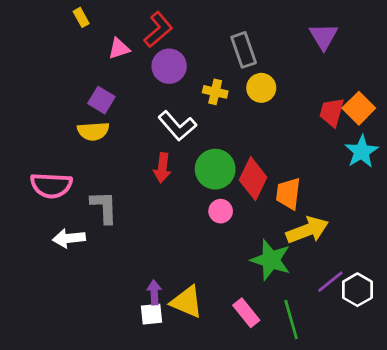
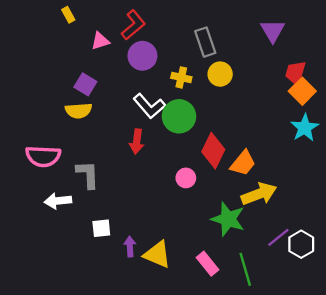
red trapezoid: (332, 112) -> (295, 73), moved
green circle: (215, 169) -> (179, 116), moved
orange trapezoid: (288, 194) -> (243, 163), turned -148
white square: (151, 314) -> (101, 228), moved

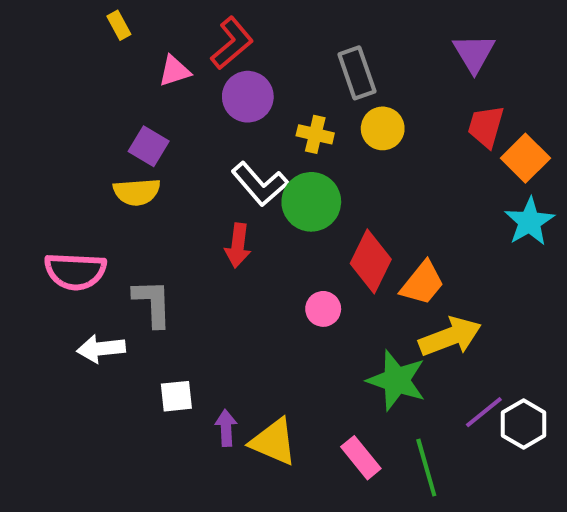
red trapezoid: (295, 73) -> (486, 126), moved

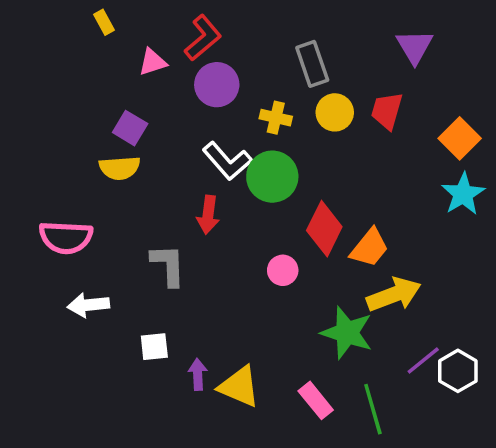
red trapezoid: (486, 126) -> (387, 111), moved
gray L-shape: (153, 303) -> (168, 265), moved

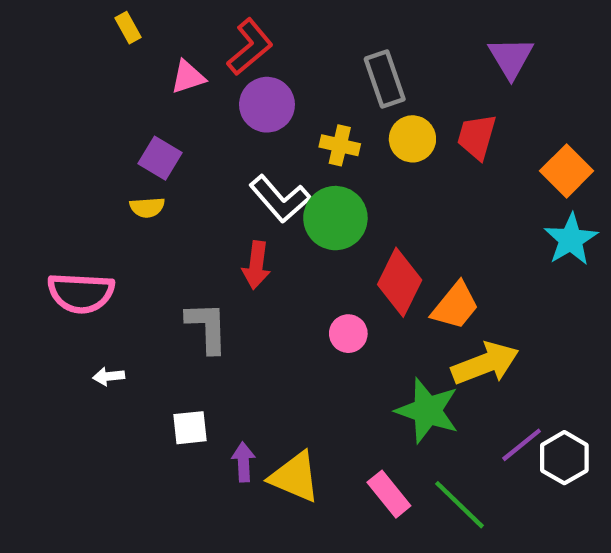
yellow semicircle: (120, 168) -> (147, 207), size x0.7
white arrow: (88, 305) -> (109, 376), size x0.6
green line: (373, 409) -> (460, 505), turned -30

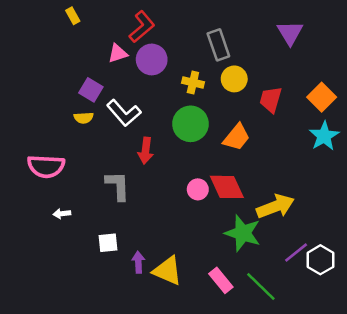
pink triangle: (188, 77) -> (118, 53), moved
red trapezoid: (477, 137) -> (271, 100), moved
white L-shape: (280, 199) -> (124, 113), moved
red diamond: (400, 282) -> (227, 187), moved, turned -51
orange trapezoid: (455, 306) -> (237, 137), moved

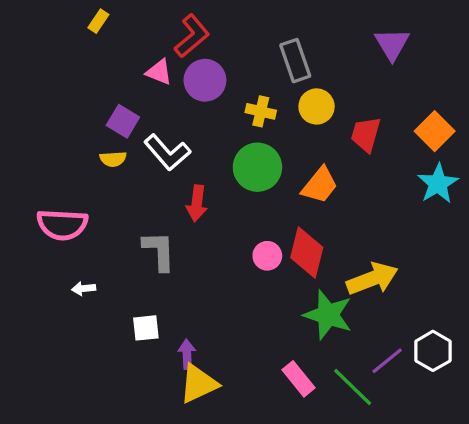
yellow rectangle: (73, 16) -> (98, 21), turned 63
pink triangle: (118, 53) -> (159, 72), turned 40
red diamond: (227, 187) -> (307, 252), turned 39
purple line: (296, 253) -> (387, 361), moved
yellow triangle: (167, 271) -> (198, 384), moved, turned -48

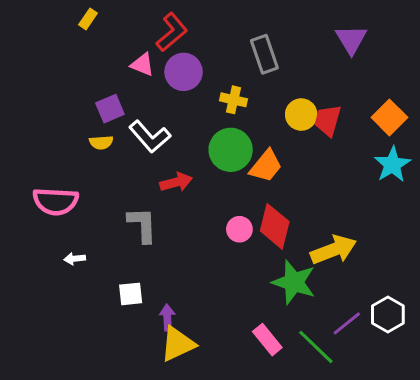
yellow circle: (317, 106) -> (301, 115), moved
purple square: (123, 121) -> (110, 109), turned 36
orange trapezoid: (320, 185) -> (266, 166), moved
red arrow: (197, 203) -> (176, 182), turned -112

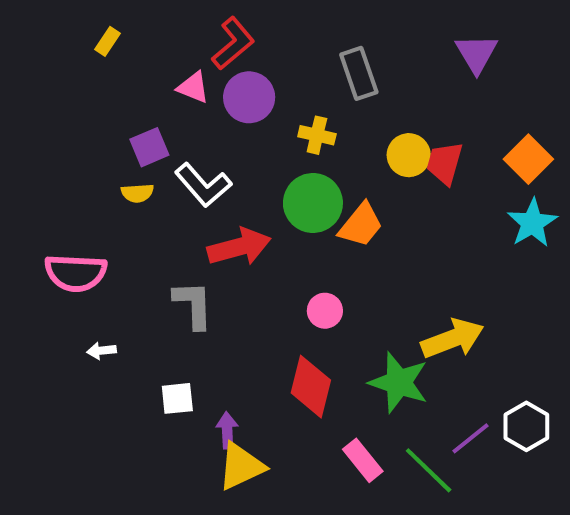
yellow rectangle: (88, 19) -> (107, 41), moved
red arrow: (176, 182) -> (239, 247), size x1.4
red diamond: (275, 226) -> (311, 387), moved

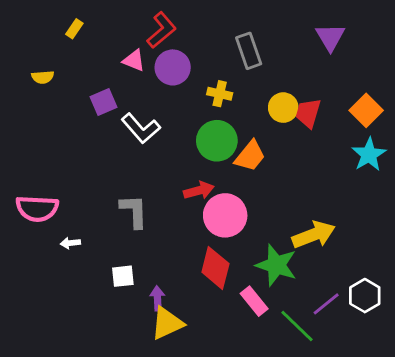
yellow semicircle: (137, 193) -> (43, 77), moved
red arrow: (239, 247) -> (199, 191), moved, size x0.7
pink semicircle: (76, 273) -> (37, 208), moved
pink circle: (325, 311) -> (225, 215), size x1.8
pink rectangle: (363, 460) -> (254, 301), moved

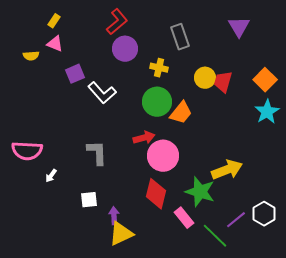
pink triangle: (134, 61) -> (55, 44), moved
white arrow: (70, 243) -> (51, 176), turned -48

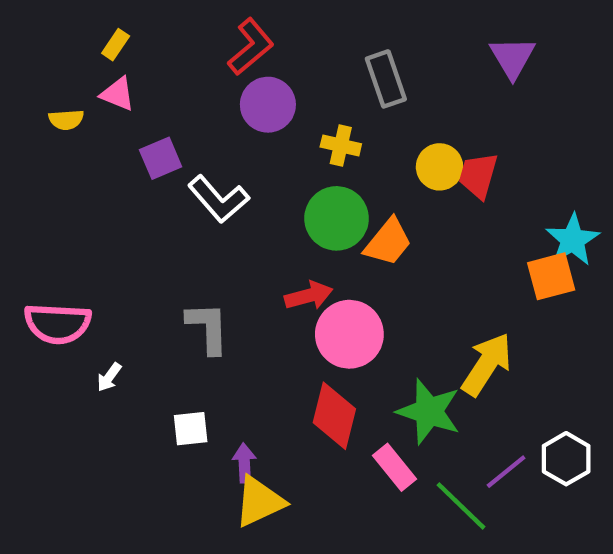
orange square: (265, 80) -> (551, 276), moved, turned 30
yellow arrow: (227, 170) -> (487, 364), turned -36

